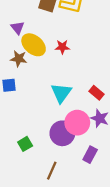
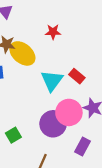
yellow ellipse: (34, 45) -> (22, 53), moved
red rectangle: (96, 93) -> (77, 76), moved

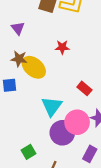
cyan triangle: (52, 81) -> (52, 106), moved
green square: (13, 135) -> (28, 152), moved

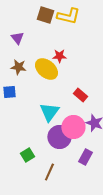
yellow ellipse: (34, 67) -> (46, 69), moved

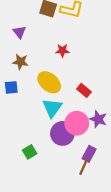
yellow ellipse: (46, 69) -> (49, 82), moved
brown line: (49, 172) -> (84, 166), moved

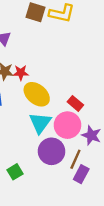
red star: (62, 51) -> (21, 73), moved
pink circle: (77, 123) -> (67, 125), moved
brown line: (84, 166) -> (75, 159), moved

